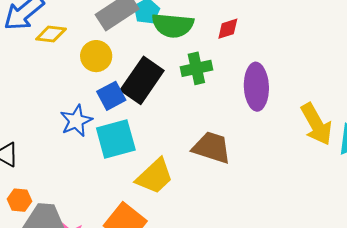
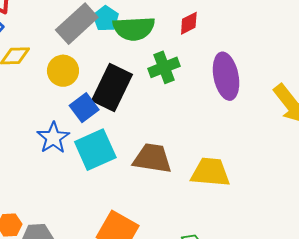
brown trapezoid: (212, 148) -> (152, 158), moved
yellow trapezoid: (155, 176) -> (210, 172), moved, turned -123

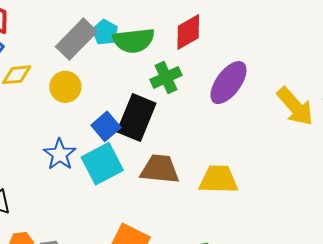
red diamond: (189, 23) -> (188, 32), size x1.5
purple ellipse: (226, 76) -> (228, 83), turned 51
black rectangle: (112, 88) -> (136, 117), moved
blue square: (84, 108) -> (106, 126), moved

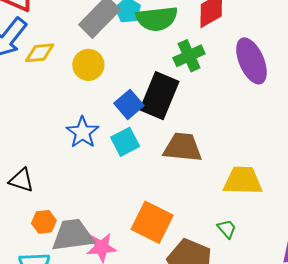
purple ellipse: (228, 83) -> (251, 61), turned -60
cyan square: (102, 164) -> (125, 142), size x0.7
yellow trapezoid: (219, 179) -> (243, 181), moved

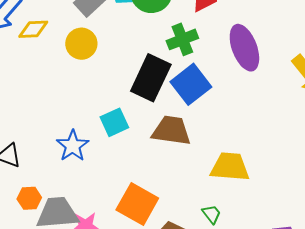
blue square: (129, 104) -> (191, 84), moved, size x1.4
blue star: (83, 132) -> (73, 146), moved

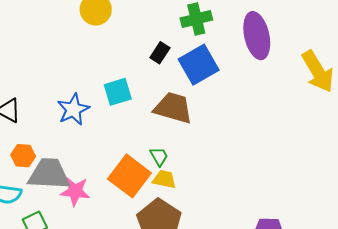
black rectangle: (151, 78) -> (160, 53), size x0.5
yellow trapezoid: (230, 167) -> (164, 179), moved, size x0.6
green trapezoid: (211, 214) -> (159, 156), moved

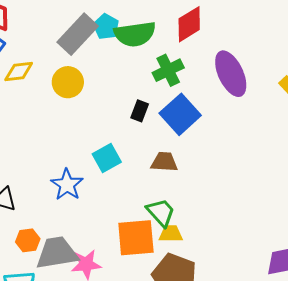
brown trapezoid: (173, 108) -> (164, 162), size x0.7
green trapezoid: (159, 156) -> (161, 212), size x1.5
orange square: (129, 176) -> (136, 238), turned -30

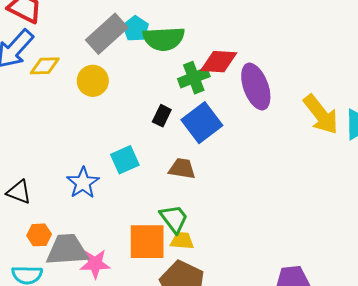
red diamond: (189, 24) -> (219, 62), moved, turned 30

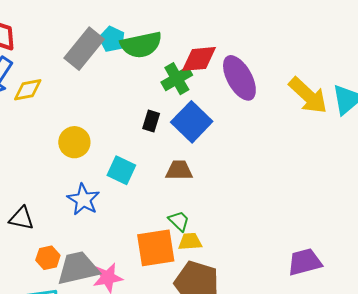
yellow circle: (93, 81) -> (74, 142), moved
cyan square: (125, 160) -> (121, 170), turned -32
green trapezoid: (174, 219) -> (179, 221), size x0.7

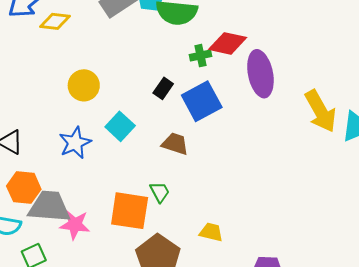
green cross: (177, 79) -> (201, 56), size x0.7
yellow trapezoid: (190, 241) -> (211, 232), moved
orange hexagon: (48, 258) -> (24, 188), size x1.4

